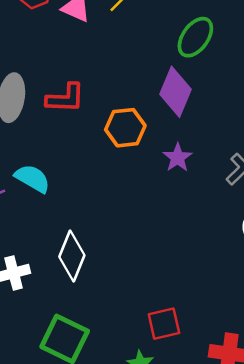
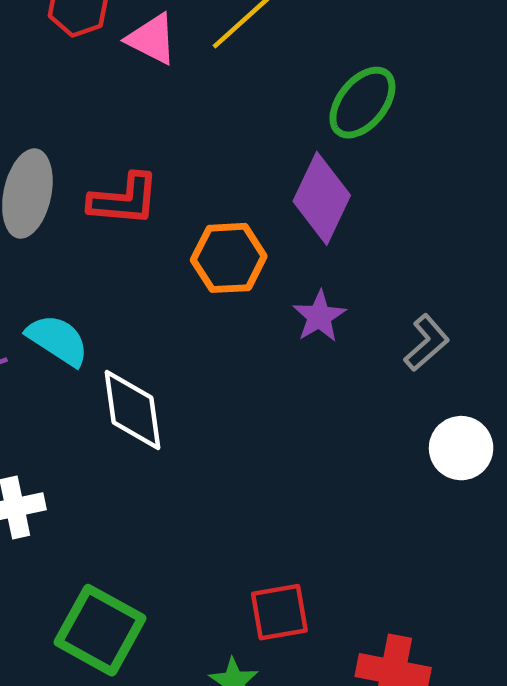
white diamond: (72, 256) -> (133, 410), moved, turned -33

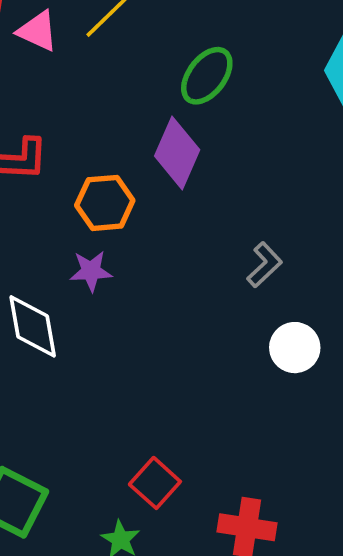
purple star: (319, 316) -> (91, 271), moved, turned 30
red square: (279, 612) -> (155, 483), turned -36

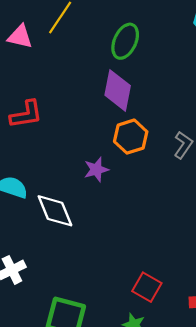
orange hexagon: (105, 203) -> (131, 137), moved
purple star: (91, 271) -> (96, 170), moved

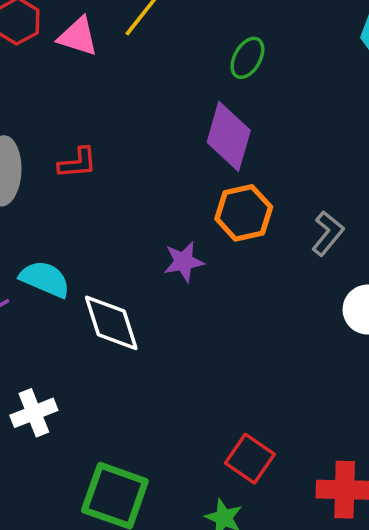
green ellipse: (125, 41) -> (247, 58), size x0.7
red L-shape: (26, 114) -> (78, 163), size x0.7

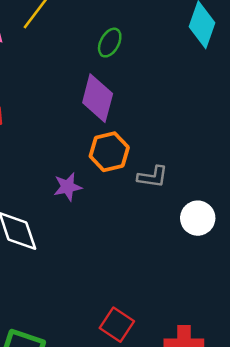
gray L-shape: (328, 233) -> (153, 177), moved, turned 60

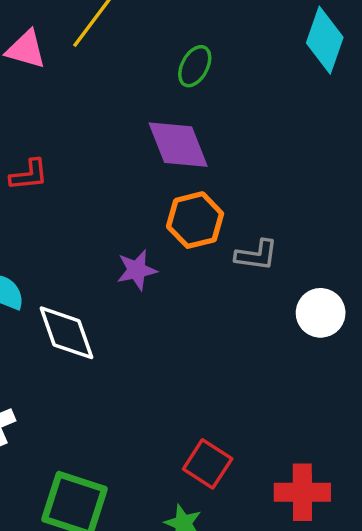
purple diamond: (98, 98) -> (178, 145), turned -36

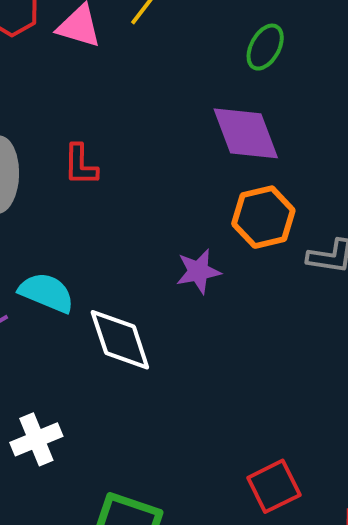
red L-shape: (29, 175) -> (80, 165), turned 96
red square: (208, 464) -> (274, 486), turned 30

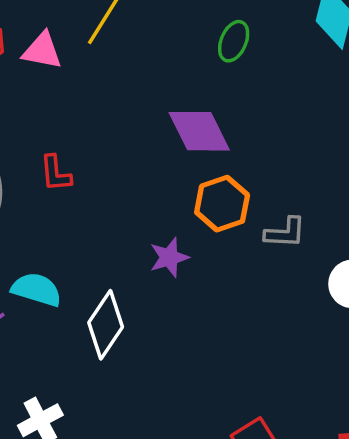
green ellipse: (265, 47) -> (234, 41), moved
white diamond: (120, 340) -> (106, 325), turned 58

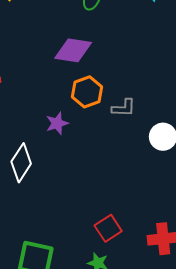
purple diamond: (199, 131) -> (73, 50), turned -54

